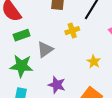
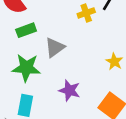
yellow cross: (72, 31) -> (86, 13), moved

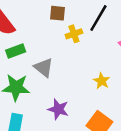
gray triangle: (55, 47) -> (44, 68), turned -45

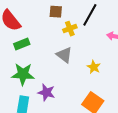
gray triangle: (44, 68) -> (64, 55), moved
purple star: (58, 109) -> (46, 92), moved

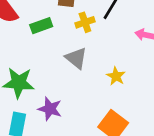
green rectangle: (22, 44) -> (41, 26), moved

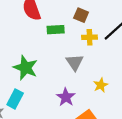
purple star: (50, 109) -> (66, 97), moved

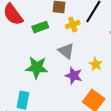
green star: (25, 68) -> (37, 67), moved
purple star: (66, 97) -> (74, 76), moved

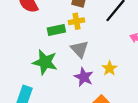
yellow cross: (73, 25) -> (76, 21), moved
green rectangle: (40, 27) -> (56, 30), moved

